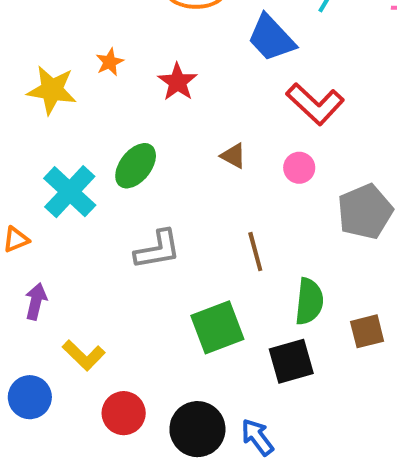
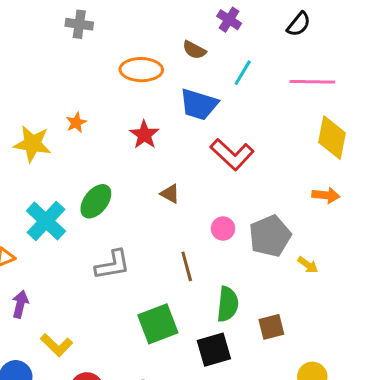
blue trapezoid: (271, 38) -> (199, 104), turned -30
red star: (177, 82) -> (144, 135), moved
pink circle: (299, 168) -> (223, 229), moved

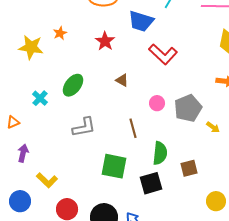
cyan cross: (46, 221) -> (40, 98), size x0.6
green square: (158, 324) -> (114, 166), turned 32

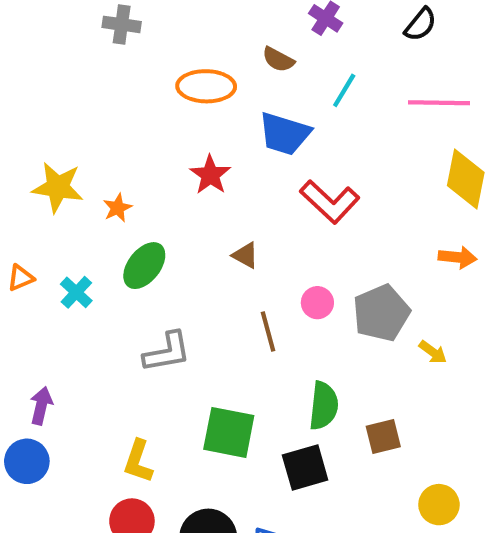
orange star: (60, 33) -> (118, 208), moved
orange triangle: (13, 122) -> (21, 278), moved
brown line: (133, 128) -> (268, 331), moved
yellow L-shape: (47, 180) -> (138, 461), moved, turned 65
blue circle: (20, 201) -> (27, 461), moved

